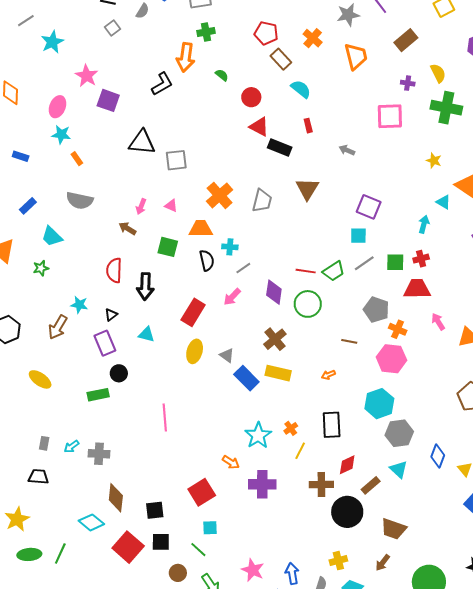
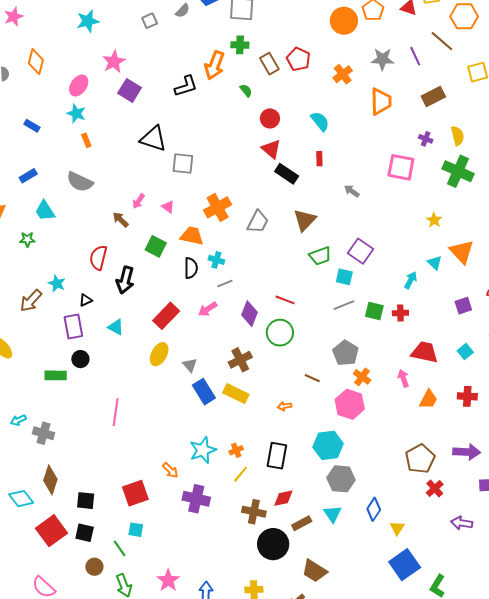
brown rectangle: (281, 59) -> (269, 64), moved
green trapezoid: (334, 271) -> (320, 256), moved
red trapezoid: (417, 289) -> (425, 352), moved

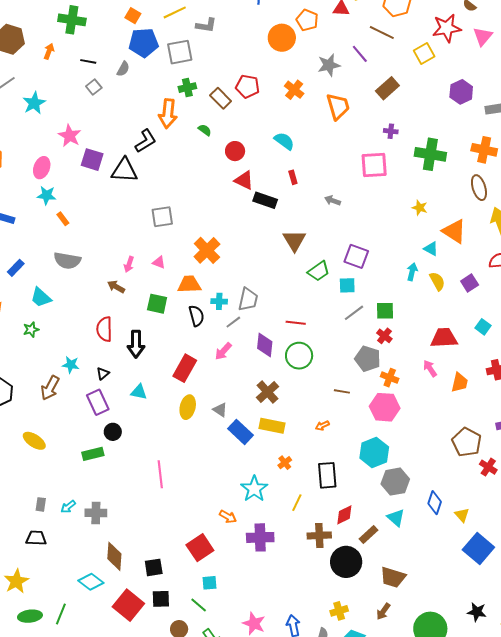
yellow semicircle: (458, 136) -> (437, 281), moved
black triangle: (153, 139) -> (124, 170), moved
gray trapezoid: (258, 222) -> (248, 299), moved
red cross: (400, 313) -> (384, 336), moved, turned -35
orange cross: (236, 450) -> (285, 463), moved

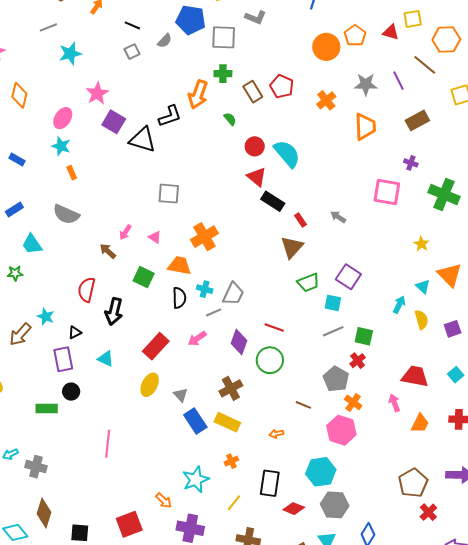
cyan semicircle: (284, 141) -> (287, 154), moved, size x1.4
red rectangle: (293, 177) -> (300, 220), moved, turned -32
red diamond: (344, 515) -> (294, 509), moved, turned 35

